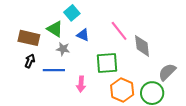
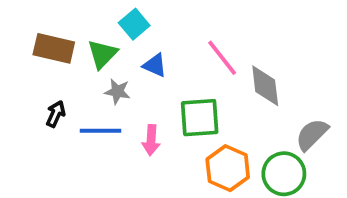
green triangle: (55, 29) -> (102, 54), turned 42
brown rectangle: (29, 38) -> (54, 48), moved
pink arrow: (81, 84) -> (151, 140), moved

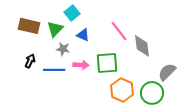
pink arrow: (151, 140) -> (81, 65), moved, turned -91

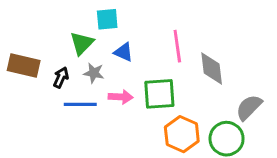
cyan square: (72, 13) -> (107, 19), turned 35
brown rectangle: (29, 26) -> (24, 66), moved
pink line: (119, 31) -> (177, 46), turned 30
black arrow: (30, 61) -> (61, 77), moved

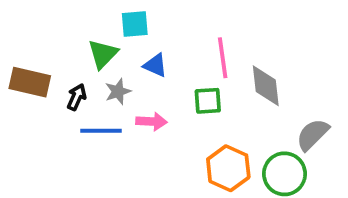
gray star: (94, 73) -> (118, 91), turned -30
green square: (159, 94) -> (208, 101), moved, size x0.7

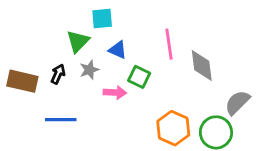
brown rectangle: (30, 82) -> (22, 81), moved
green square: (208, 101) -> (139, 77), moved, turned 30
blue line: (101, 131) -> (61, 120), moved

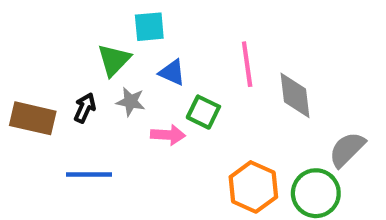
gray star: (89, 70) -> (131, 102), turned 30

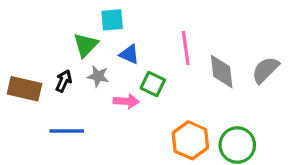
gray semicircle: (347, 149) -> (265, 70), moved

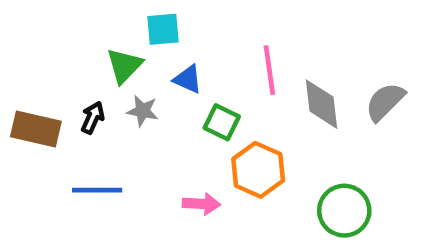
pink arrow: (126, 101) -> (201, 204), moved
orange hexagon: (190, 140) -> (258, 170), moved

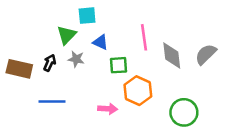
green square: (222, 122) -> (119, 65), turned -30

